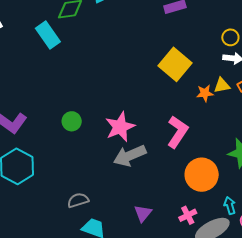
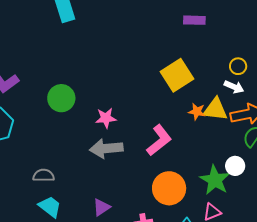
yellow triangle: (222, 85) -> (215, 109), size x1.5
green circle: (72, 121) -> (61, 98), size x1.4
pink star: (120, 127) -> (106, 118), size x0.7

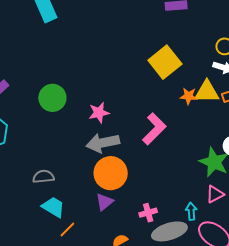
orange circle: (169, 188) -> (111, 173), moved

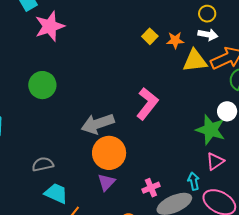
yellow square: (165, 62) -> (150, 36), size x0.5
orange star: (189, 96) -> (175, 40), moved
pink star: (99, 113) -> (50, 26), moved, size x1.4

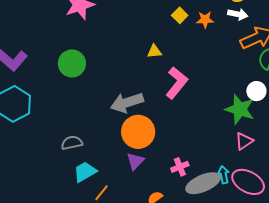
yellow triangle: (195, 61) -> (154, 51), moved, size x0.6
cyan arrow: (194, 181) -> (223, 175), moved
cyan trapezoid: (56, 193) -> (85, 172), turned -55

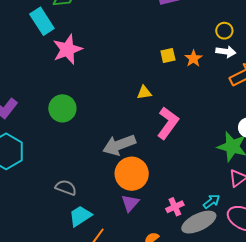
yellow square: (180, 15) -> (168, 56), turned 35
orange star: (205, 20) -> (193, 59), turned -30
gray semicircle: (72, 143) -> (66, 188), turned 35
cyan arrow: (223, 175) -> (211, 201), moved, turned 66

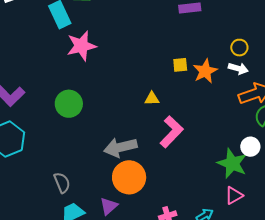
orange star: (193, 59) -> (205, 71), size x1.4
gray semicircle: (66, 188) -> (62, 183), turned 40
purple triangle: (130, 203) -> (109, 206), moved

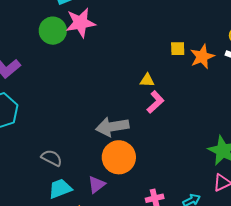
green circle: (69, 104) -> (53, 31), moved
pink L-shape: (172, 132) -> (155, 102), moved, size x0.7
gray semicircle: (62, 183) -> (52, 158), turned -45

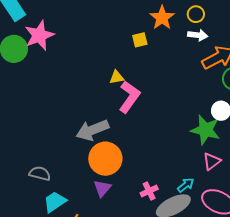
orange star: (202, 57) -> (162, 18), moved
pink L-shape: (155, 102) -> (129, 97), size x1.4
purple triangle: (97, 185) -> (102, 188), moved

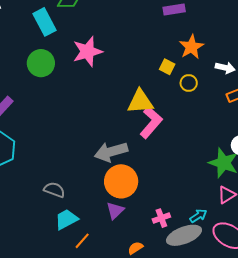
yellow circle: (196, 14) -> (189, 83), moved
pink star: (39, 35) -> (88, 52), moved
yellow square: (140, 40) -> (167, 67), turned 35
yellow triangle: (117, 77) -> (140, 102), size x1.8

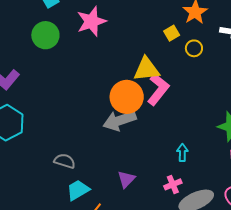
yellow square: (167, 67) -> (172, 33), turned 35
orange circle: (121, 181) -> (127, 97), moved
cyan arrow: (198, 216) -> (182, 153), moved, turned -54

